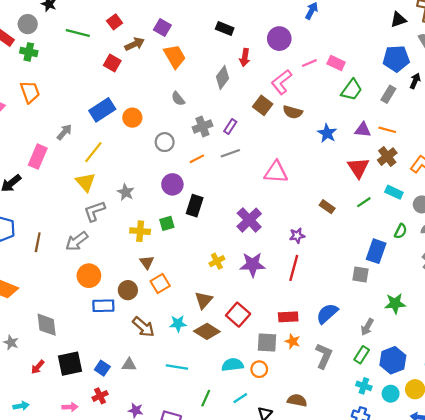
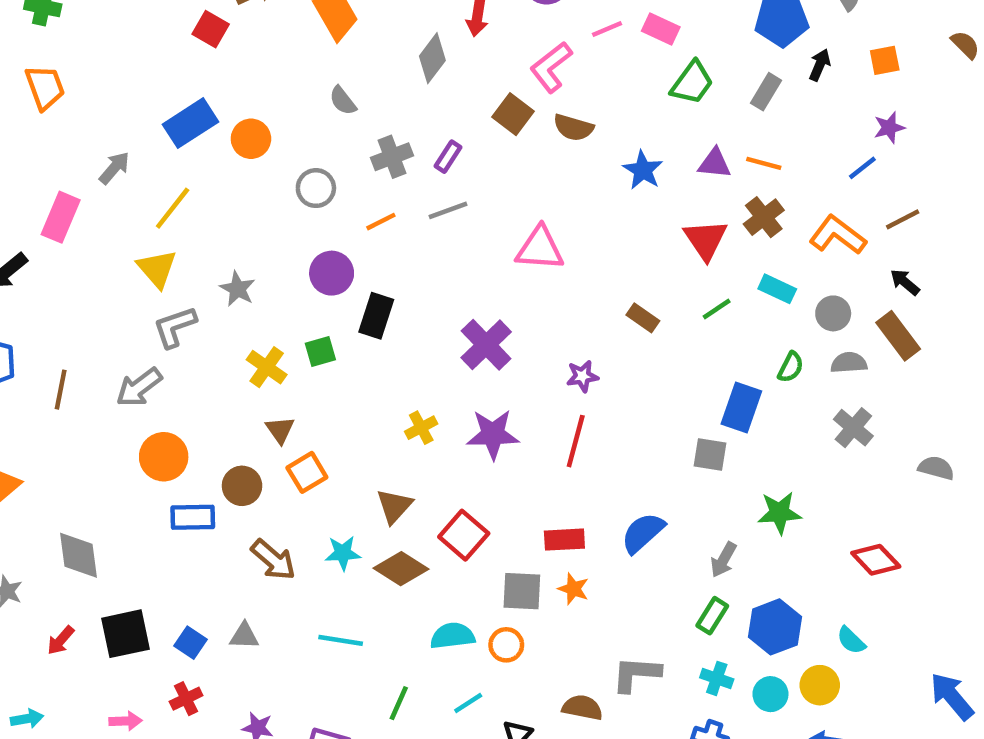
yellow cross: (140, 231) -> (267, 367), turned 30
gray L-shape: (324, 356) -> (636, 674), moved, turned -110

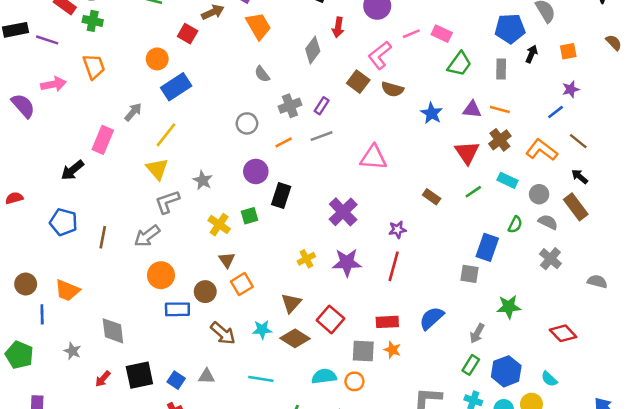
gray rectangle: (766, 92) -> (501, 69), turned -30
orange circle: (251, 139) -> (157, 59), moved
brown line: (903, 219) -> (578, 141), turned 66
gray semicircle: (849, 363) -> (548, 222), turned 30

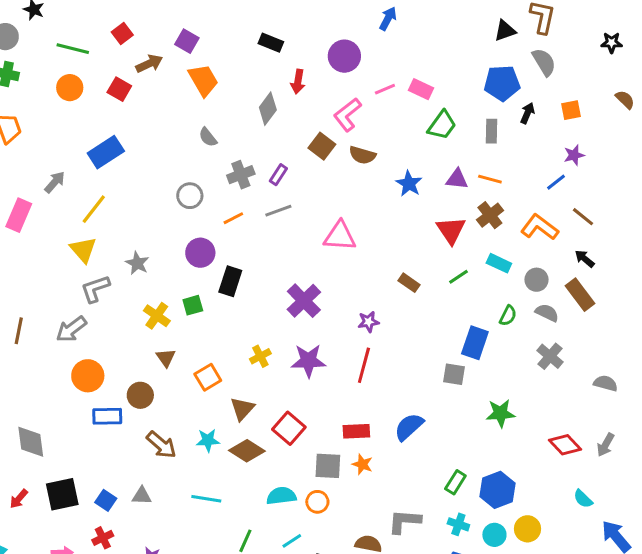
orange circle: (157, 59) -> (70, 88), moved
orange square: (242, 284) -> (208, 377), moved
gray arrow: (477, 333) -> (606, 445), moved
cyan semicircle: (549, 379) -> (583, 499), moved

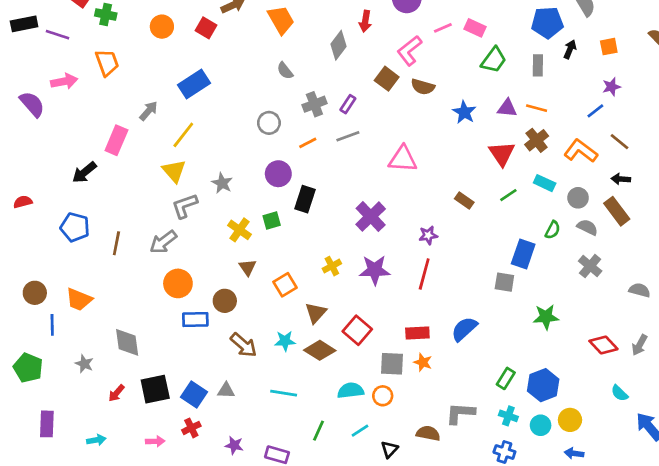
black arrow: (585, 259) -> (621, 179), turned -36
blue square: (106, 500) -> (194, 394), size x1.4

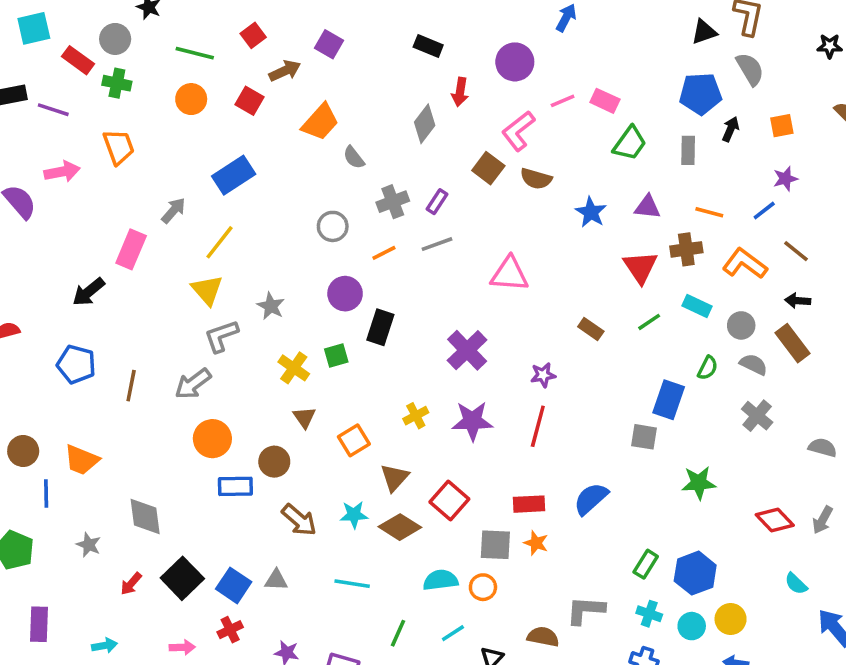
orange trapezoid: (281, 20) -> (320, 122), moved, turned 72
orange line: (537, 108) -> (709, 212), moved
brown cross: (537, 140) -> (686, 249), turned 30
black square: (155, 389) -> (182, 578), turned -32

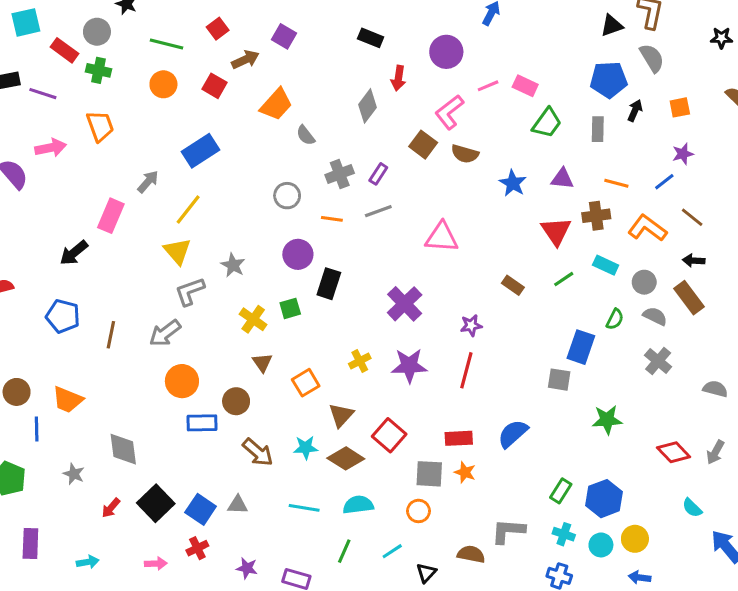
orange line: (384, 253) -> (332, 219), turned 35
cyan semicircle: (441, 580) -> (358, 505), moved

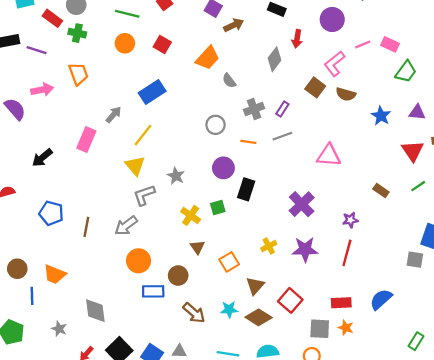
brown arrow: (245, 60) -> (234, 25), moved
black arrow: (74, 253) -> (42, 158), moved

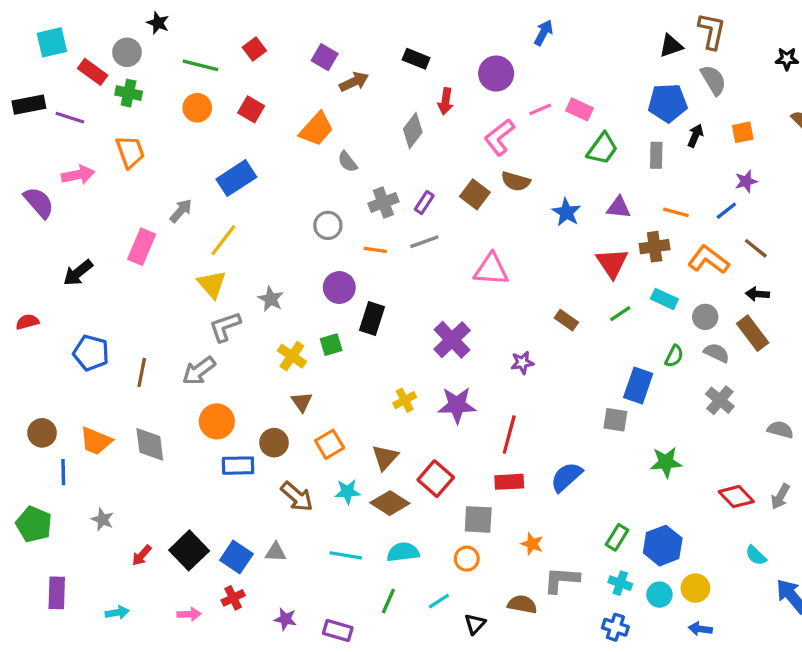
brown square: (315, 87) -> (475, 194), moved
red line: (347, 253) -> (509, 434), moved
orange square: (229, 262) -> (330, 444), moved
gray diamond: (95, 311) -> (150, 444), moved
orange star: (346, 328) -> (532, 544), moved

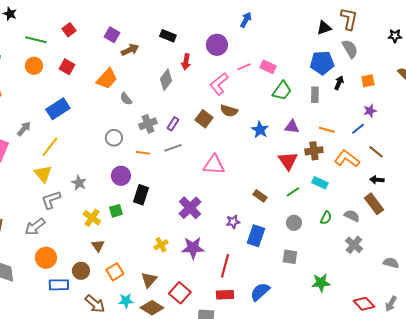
gray circle: (705, 317) -> (294, 223), moved
blue rectangle: (638, 385) -> (256, 236), moved

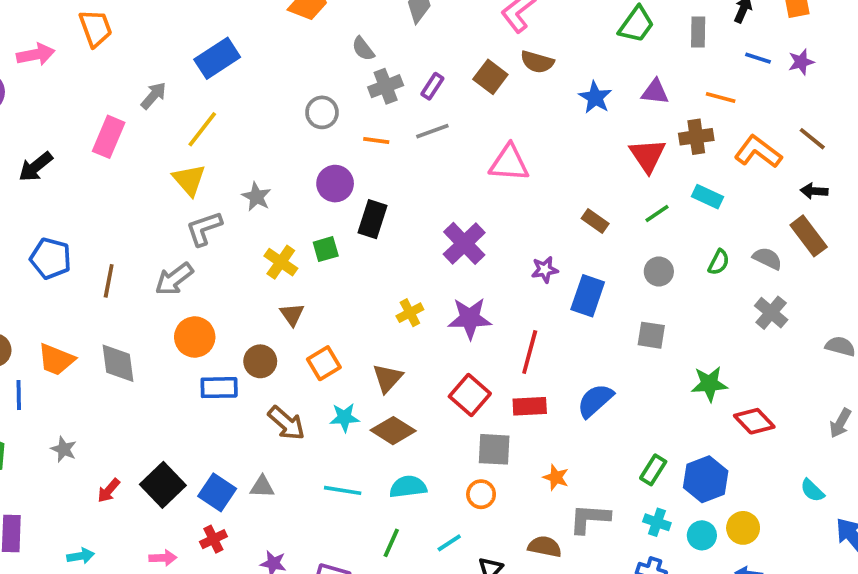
gray semicircle: (126, 99) -> (363, 49), moved
blue line: (358, 129) -> (758, 58), moved, turned 56
red square: (180, 293) -> (470, 395), moved
red diamond: (364, 304) -> (754, 421), moved

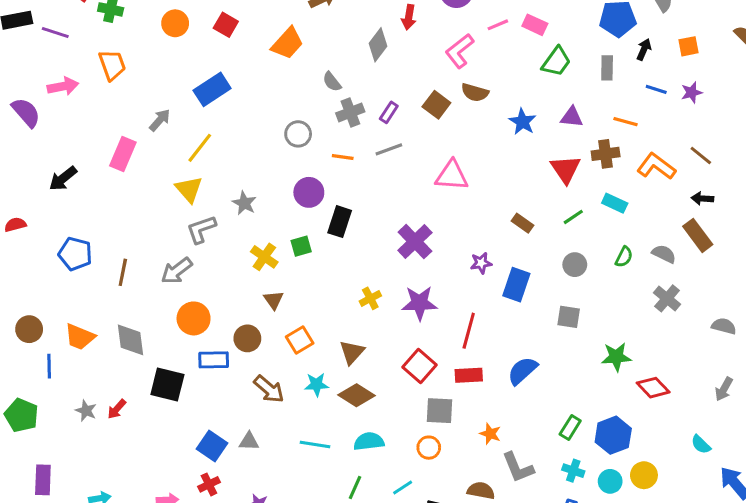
black square: (163, 485) -> (167, 385), moved, turned -32
red arrow: (109, 490) -> (117, 409), moved
gray L-shape: (590, 519) -> (518, 468), turned -116

